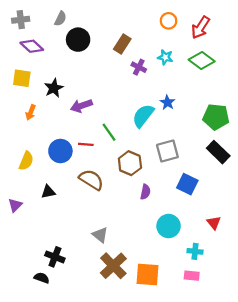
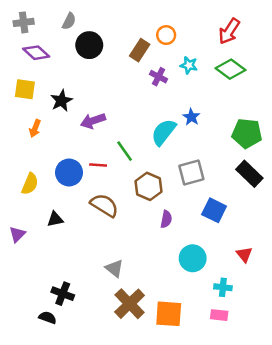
orange circle: (169, 21) -> (166, 35), moved

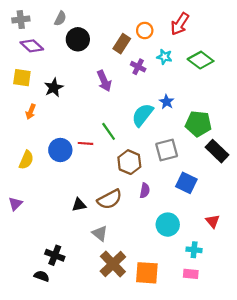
red arrow: (229, 31) -> (180, 24), moved
purple arrow: (93, 121) -> (104, 81), moved, turned -95
green pentagon: (247, 133) -> (198, 124), moved
brown semicircle: (104, 205) -> (110, 199), moved, turned 120
black triangle: (55, 219) -> (79, 205), moved

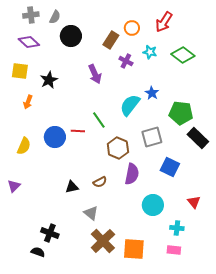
gray cross: (21, 20) -> (31, 15), moved
purple semicircle: (145, 191) -> (132, 174), size x1.5
brown semicircle: (110, 199) -> (100, 182), size x0.6

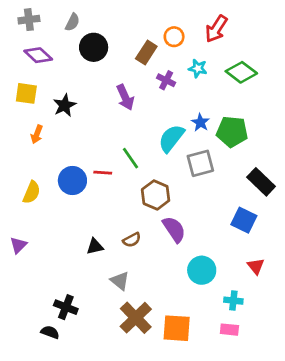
gray cross: (31, 15) -> (29, 20), moved
green pentagon: (181, 113) -> (232, 132), moved
gray square: (152, 137) -> (200, 163), moved
blue square: (170, 167) -> (244, 220), moved
purple semicircle: (132, 174) -> (174, 229), turned -45

